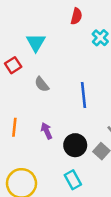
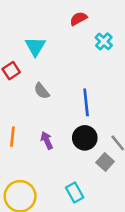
red semicircle: (76, 16) -> (78, 19), turned -133
black circle: (75, 145) -> (85, 138), moved

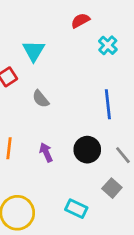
blue line: (86, 102) -> (108, 104), moved
gray square: (105, 162) -> (112, 188), moved
cyan rectangle: (75, 192) -> (76, 209), turned -36

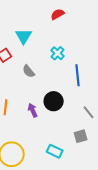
cyan cross: (108, 45) -> (58, 53), moved
black circle: (87, 150) -> (54, 101), moved
gray square: (112, 188) -> (81, 136), turned 32

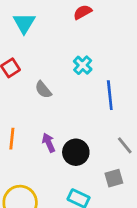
cyan triangle: (24, 36) -> (24, 23), moved
black circle: (54, 101) -> (76, 152), moved

